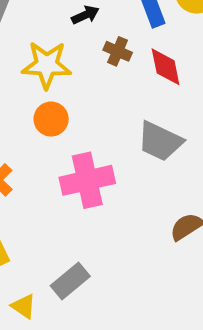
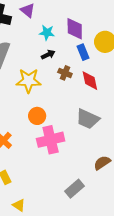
orange circle: (51, 119) -> (37, 116), moved
gray rectangle: (70, 281) -> (75, 189), moved

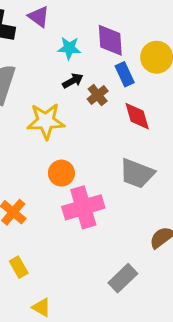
brown cross: (65, 73) -> (98, 95), moved, turned 32

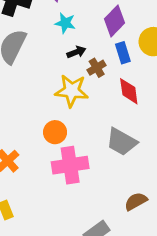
purple diamond: (110, 40) -> (114, 21), turned 40
cyan star: (69, 48) -> (65, 23), moved
yellow star: (46, 121) -> (72, 91), moved

